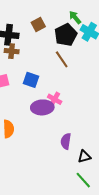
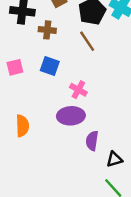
brown cross: (12, 51) -> (47, 30), moved
purple ellipse: (42, 107) -> (71, 116), moved

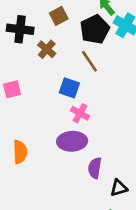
brown cross: (47, 30) -> (47, 49), turned 35
blue square: (50, 66) -> (69, 88), moved

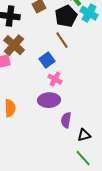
brown cross: (47, 49) -> (14, 45), moved, size x1.5
blue square: (69, 88) -> (47, 60), turned 35

